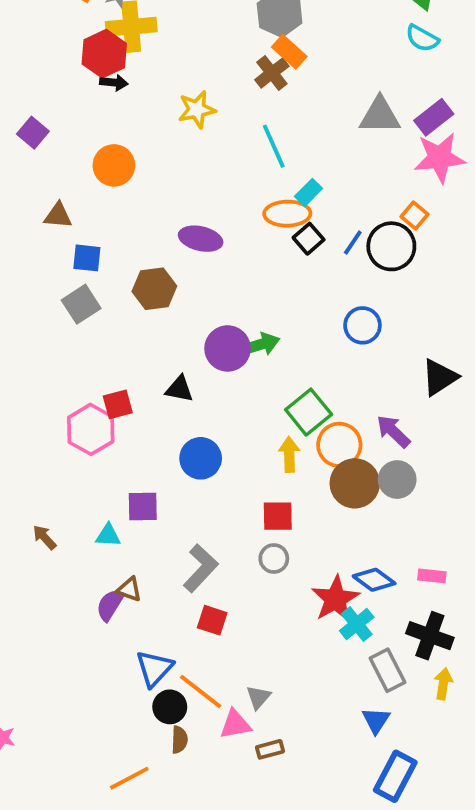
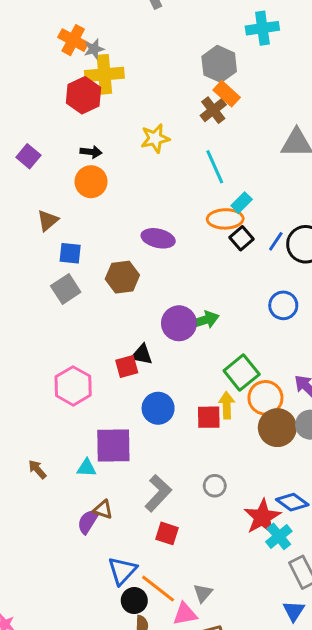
black arrow: (114, 83) -> (91, 152), moved
brown triangle: (58, 216) -> (48, 220), turned -45
red square: (118, 404) -> (127, 367), moved
purple square: (143, 506) -> (113, 446), size x1.5
red square: (278, 516) -> (209, 417), moved

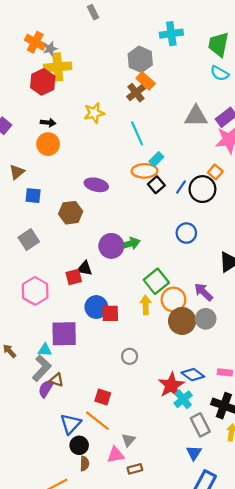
gray square: (66, 289) -> (29, 239), moved
red square: (209, 417) -> (110, 313), moved
gray circle: (215, 486) -> (130, 356), moved
gray L-shape: (158, 493) -> (42, 368), moved
orange line: (158, 589) -> (97, 421), moved

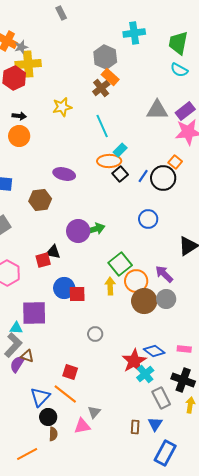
brown rectangle: (135, 469) -> (135, 427), moved, turned -72

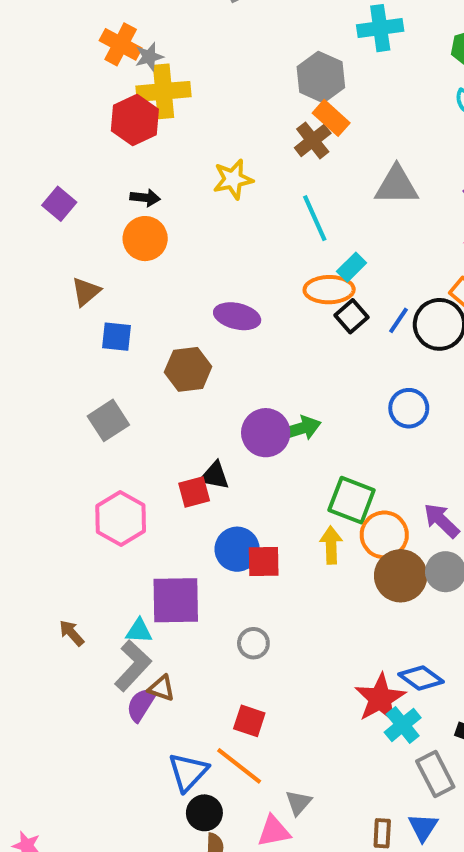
gray triangle: (157, 110) -> (397, 185), moved
green square: (120, 264) -> (352, 500), turned -30
gray circle: (95, 334) -> (253, 643), moved

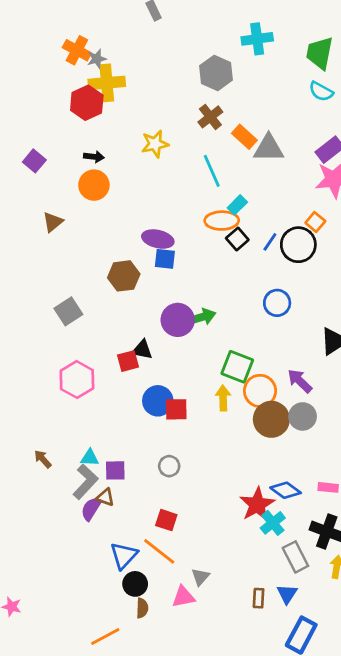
orange rectangle: (331, 118) -> (244, 137), moved
blue square: (117, 337) -> (165, 259), moved
purple square: (176, 600) -> (115, 470), moved, size x0.6

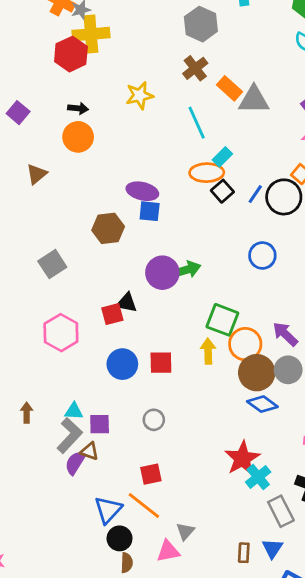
blue circle: (158, 401) -> (122, 364), moved
brown arrow: (43, 459) -> (27, 413), turned 42
blue diamond: (286, 490) -> (262, 404), moved
red square: (166, 520) -> (151, 474), turned -30

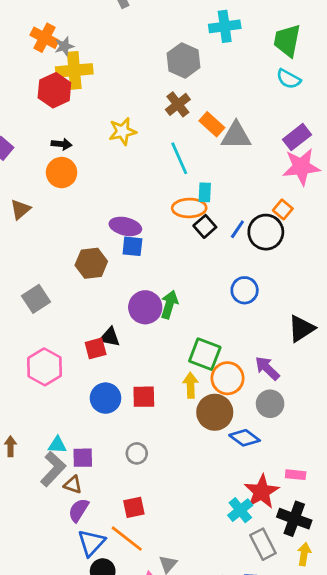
cyan rectangle: (222, 157) -> (205, 192), turned -42
green arrow: (187, 270) -> (169, 304), turned -56
brown circle: (257, 373) -> (215, 412), moved
red star: (242, 458) -> (262, 492), moved
purple semicircle: (75, 463) -> (79, 510), moved

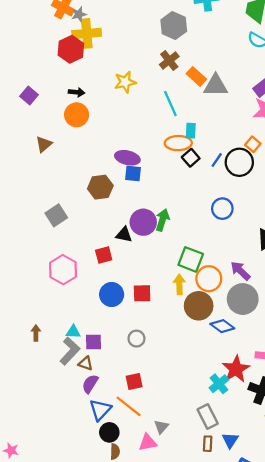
black triangle: (110, 337) -> (124, 235), moved
gray circle: (270, 404) -> (243, 299), size x1.4
gray rectangle: (263, 544) -> (208, 417), moved

